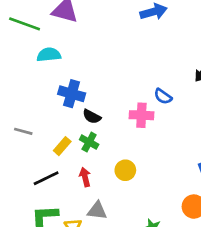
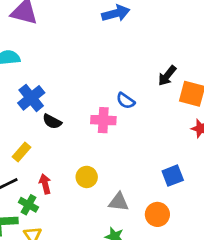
blue cross: (72, 94) -> (31, 98), turned 35
green cross: (89, 142) -> (28, 205), moved
gray triangle: (97, 211) -> (119, 202), moved

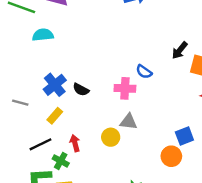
blue cross: (31, 98) -> (55, 85), moved
gray triangle: (119, 202) -> (129, 122), moved
orange circle: (157, 214) -> (171, 156), moved

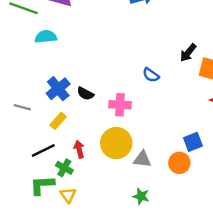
pink cross: (125, 88) -> (120, 105), moved
gray triangle: (129, 122) -> (142, 159), moved
yellow circle: (111, 137) -> (116, 143), size x1.6

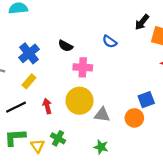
black semicircle: (85, 94) -> (66, 46), moved
green cross: (64, 168) -> (58, 138), moved

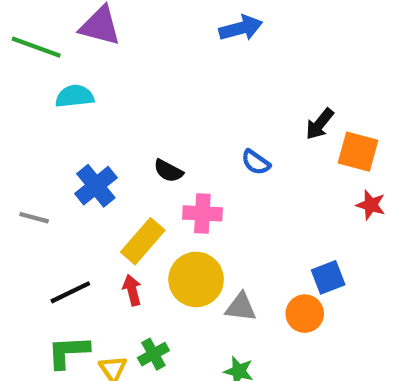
yellow rectangle: (29, 81) -> (143, 241), moved, size x1.5
green cross: (58, 138) -> (153, 354), turned 32

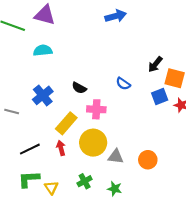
cyan semicircle: (75, 96) -> (43, 50), moved
blue square: (328, 277) -> (160, 96), moved
green cross: (153, 354) -> (85, 181), moved

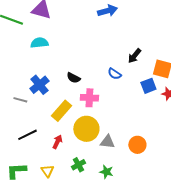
black arrow: (155, 64) -> (134, 56), moved
gray line: (12, 111) -> (20, 100), moved
red arrow: (61, 148) -> (57, 142), moved, turned 40
green L-shape: (29, 179) -> (16, 171), moved

